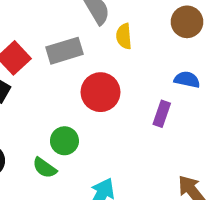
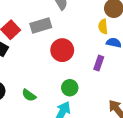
yellow semicircle: (124, 36) -> (103, 27), moved
green circle: (64, 141) -> (70, 88), moved

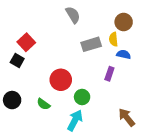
gray rectangle: (41, 25) -> (91, 44), moved
red circle: (62, 50) -> (61, 80), moved

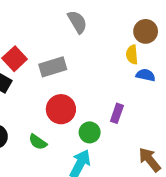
gray rectangle: (91, 44) -> (53, 67), moved
purple rectangle: (109, 74) -> (117, 113), moved

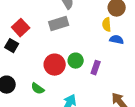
gray rectangle: (53, 67) -> (59, 24), moved
green circle: (90, 132) -> (76, 61), moved

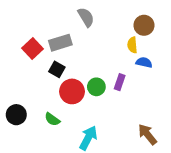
gray rectangle: (59, 24) -> (60, 43), moved
black square: (12, 46) -> (57, 69), moved
purple rectangle: (96, 68) -> (120, 82), moved

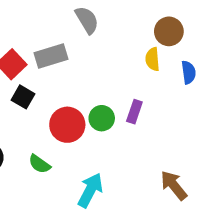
blue semicircle: (144, 62) -> (188, 72), moved, turned 70
black square: (57, 69) -> (23, 97), moved

